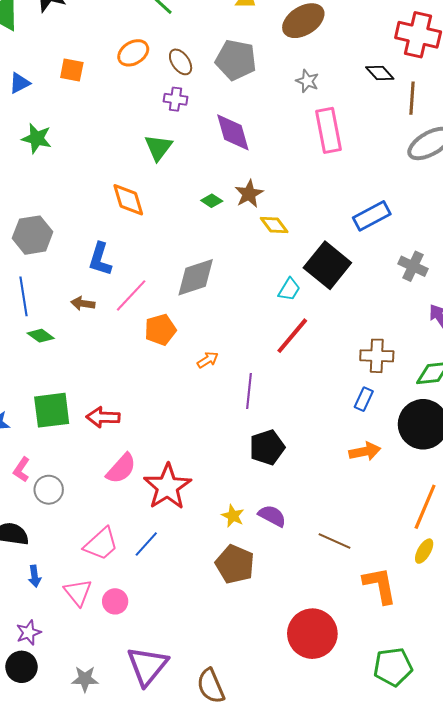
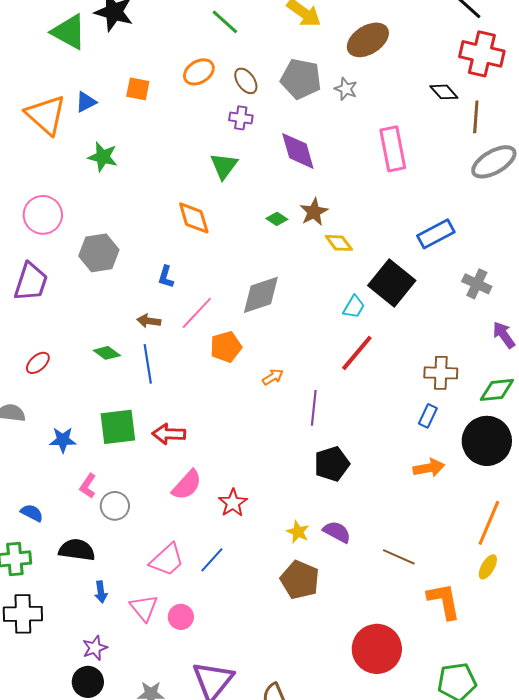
gray star: (307, 81) -> (346, 89), moved
blue L-shape: (100, 259) -> (166, 277), size x0.7
blue line: (24, 296) -> (148, 364), moved
red star: (167, 487) -> (233, 503), size x0.6

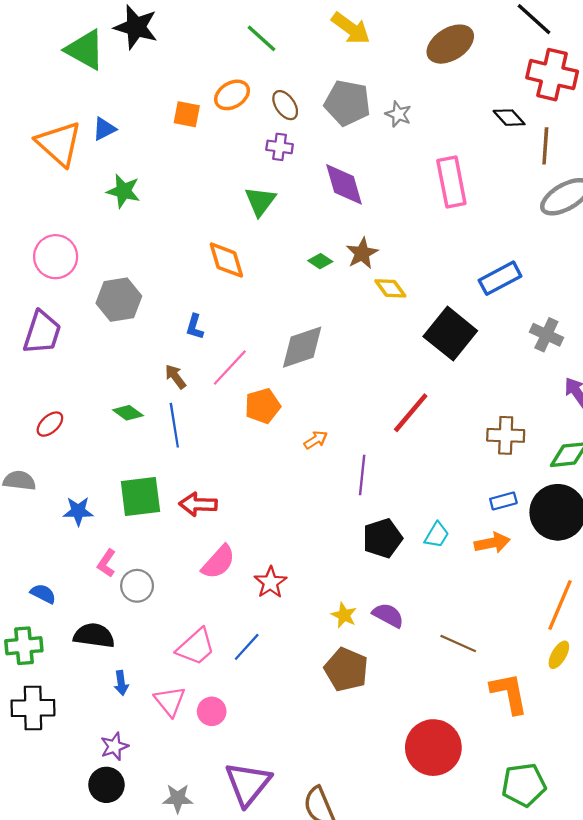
brown ellipse: (368, 40) -> (450, 44), moved
orange square: (138, 89) -> (187, 114), moved
cyan trapezoid: (354, 307) -> (437, 535), moved
brown arrow: (149, 321) -> (175, 377), turned 45
blue rectangle: (428, 416) -> (503, 501), moved, turned 50

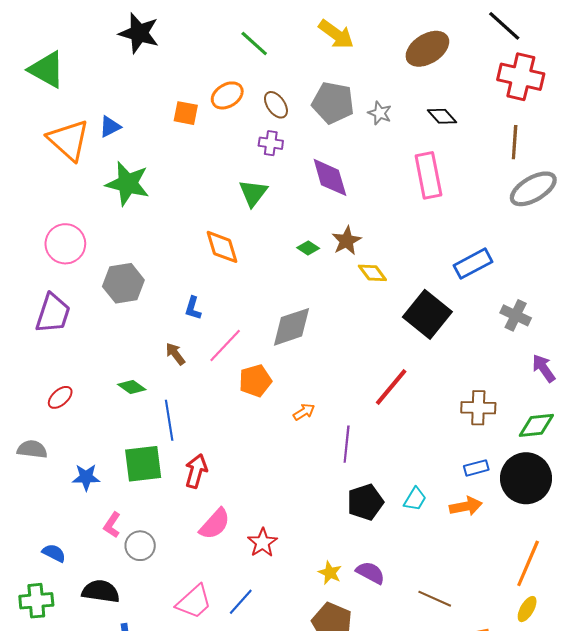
green triangle: (85, 50) -> (47, 70), moved
black diamond: (509, 118) -> (442, 116), moved
green star: (123, 191) -> (128, 184), size x1.4
blue line: (174, 425) -> (169, 420), moved
red arrow: (198, 504) -> (196, 471), turned 104

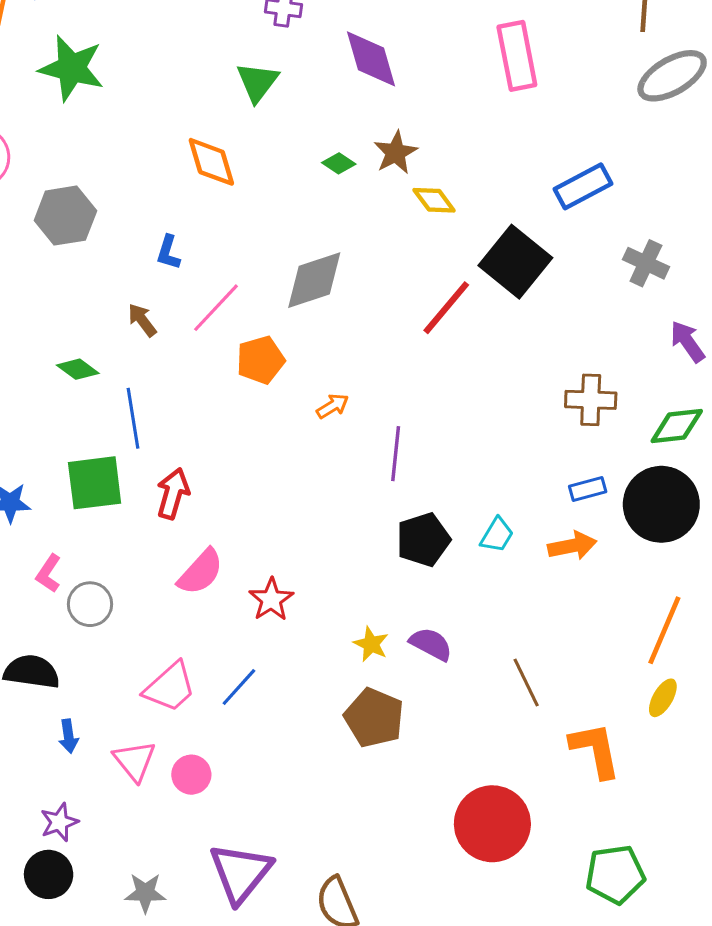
red line: (391, 387) -> (446, 308), moved
brown line: (435, 599) -> (526, 682), turned 40

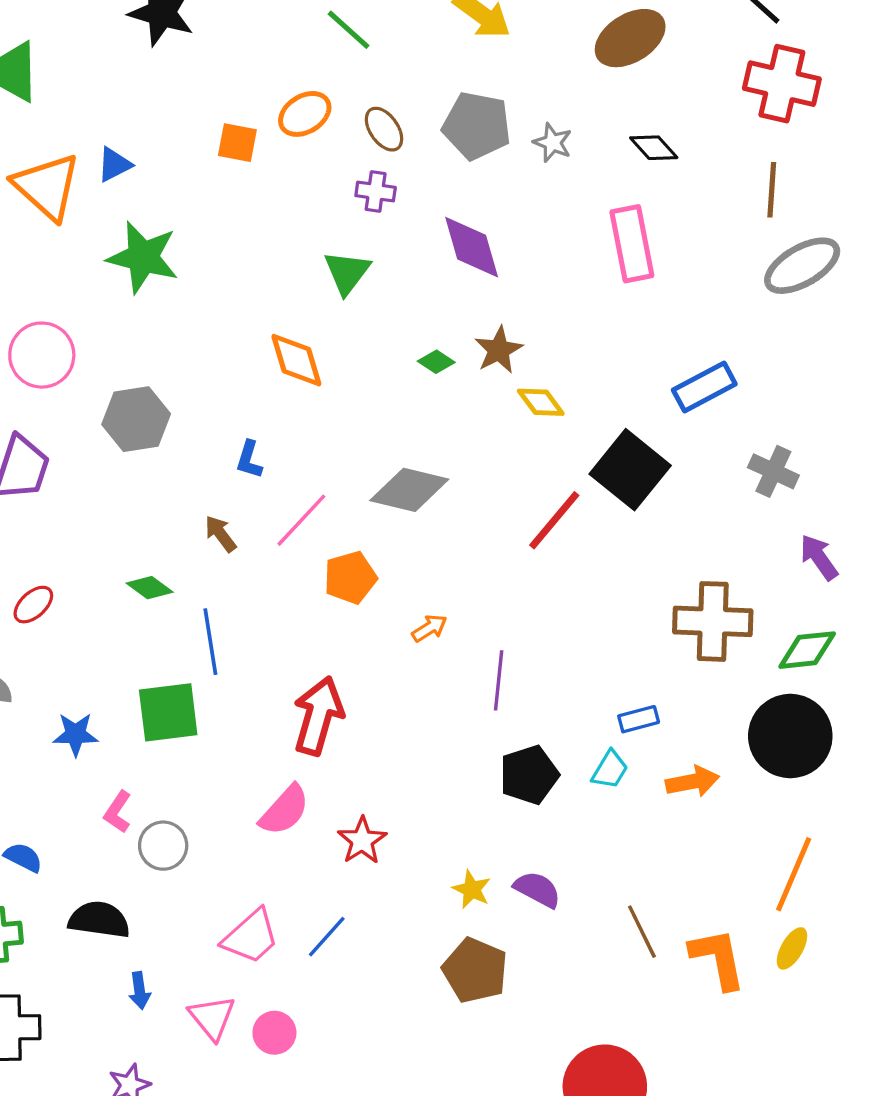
gray diamond: (314, 280) -> (409, 490), turned 32
brown cross: (591, 400) -> (713, 621), size x1.4
blue rectangle: (588, 489) -> (639, 719), moved
red arrow: (173, 494) -> (318, 716), moved, size x1.4
orange L-shape: (595, 750) -> (718, 959), moved

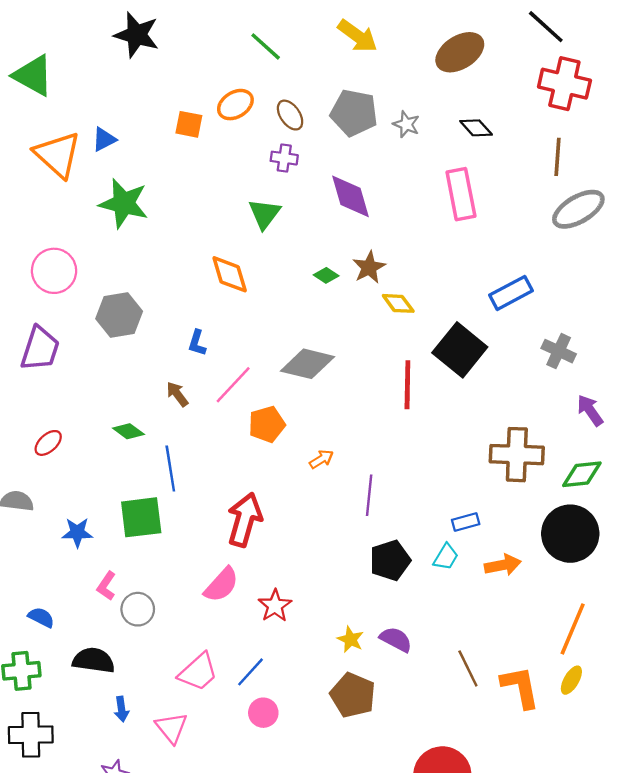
red line: (554, 520) -> (407, 385), turned -39
pink circle: (274, 1033) -> (263, 713), moved

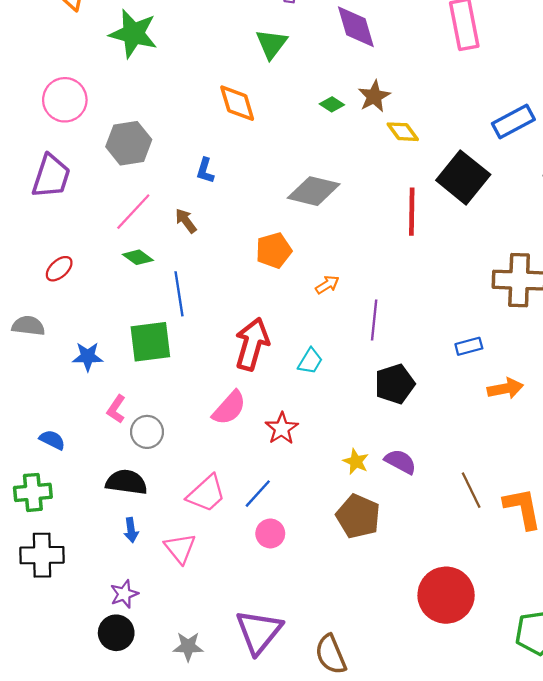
pink line: (233, 385) -> (133, 212), moved
cyan trapezoid: (446, 557) -> (310, 361), moved
black semicircle: (94, 660) -> (126, 482), moved

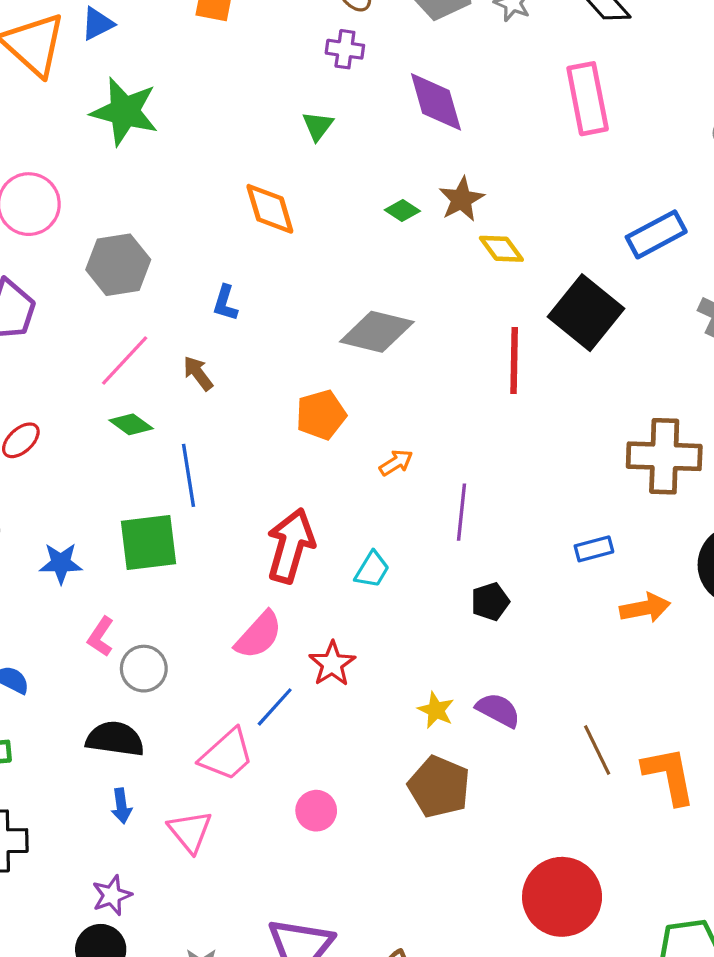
green triangle: (271, 44) -> (318, 126), size x0.7
black pentagon: (395, 384) -> (490, 602), size x0.7
blue line: (258, 494) -> (275, 707), moved

